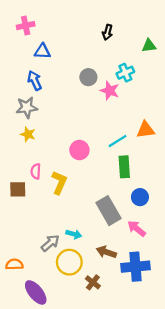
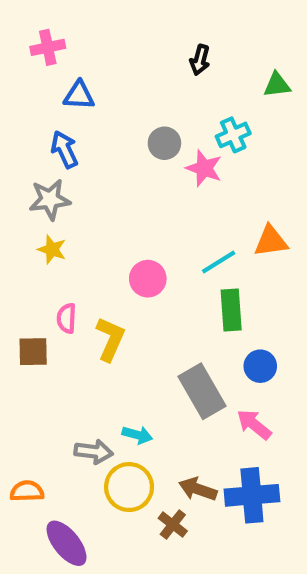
gray arrow: (50, 243) -> (94, 452), turned 48
brown arrow: (106, 252) -> (198, 489), moved

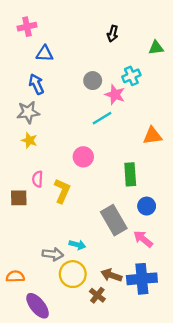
cyan line: (219, 262) -> (102, 118), moved

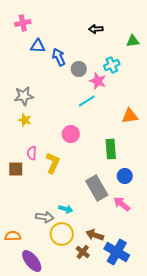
black arrow: (113, 34) -> (96, 29), turned 72
blue arrow: (36, 84) -> (59, 57), moved
blue cross: (142, 279) -> (117, 252), moved, turned 35

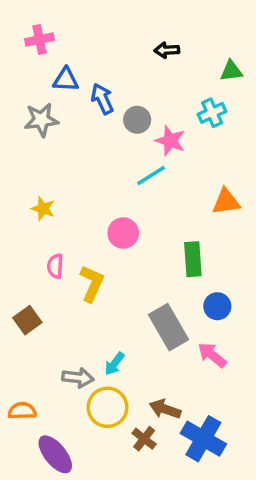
cyan cross: (112, 65) -> (212, 113), moved
gray star: (24, 96) -> (41, 120), moved
brown square: (16, 169) -> (27, 320), moved, turned -35
cyan arrow: (66, 209) -> (114, 364), turned 112

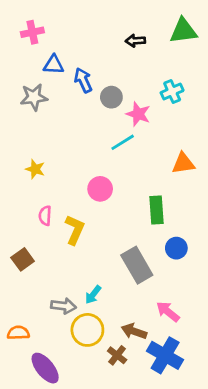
green triangle: (231, 71) -> (183, 31), moved, size x1.5
pink arrow: (212, 355) -> (168, 312), moved

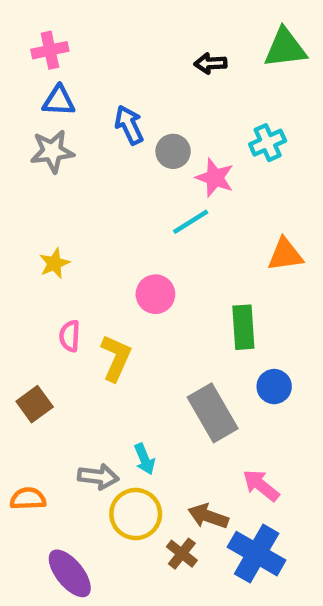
blue triangle: (54, 65) -> (59, 101), moved
yellow star: (35, 169) -> (54, 263), turned 30
cyan arrow: (93, 295) -> (144, 459), turned -60
orange semicircle: (18, 333) -> (28, 499), moved

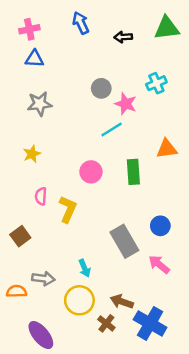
blue arrow: (129, 125) -> (81, 23), moved
gray star: (52, 151) -> (40, 104), moved
green rectangle: (243, 327) -> (133, 172), moved
gray arrow: (98, 477) -> (43, 278), moved
pink arrow: (261, 485) -> (159, 264), moved

